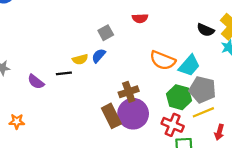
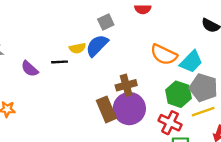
blue semicircle: (99, 56) -> (97, 46), size x1.5

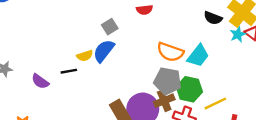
brown cross: (126, 85) -> (164, 101), moved
gray pentagon: (204, 88) -> (168, 81), moved

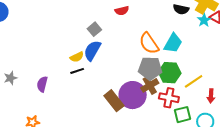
orange semicircle: (170, 52) -> (149, 43), turned 45
black line: (69, 71) -> (77, 71), moved
purple semicircle: (40, 81) -> (42, 84), turned 77

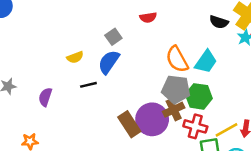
yellow semicircle: (77, 57) -> (75, 57), moved
yellow line: (194, 81) -> (226, 130), moved

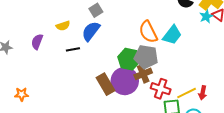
green hexagon: (199, 96) -> (129, 59), moved
purple semicircle: (45, 97) -> (37, 42), moved

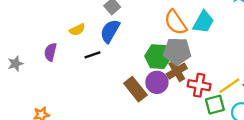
purple circle: (125, 81) -> (157, 82), size x0.7

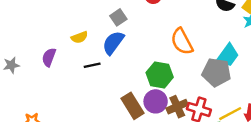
cyan trapezoid: (203, 22) -> (228, 56), moved
gray pentagon: (177, 51) -> (216, 72), moved
brown cross: (177, 71) -> (177, 107), moved

